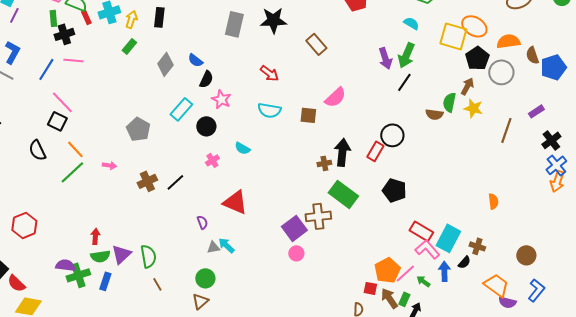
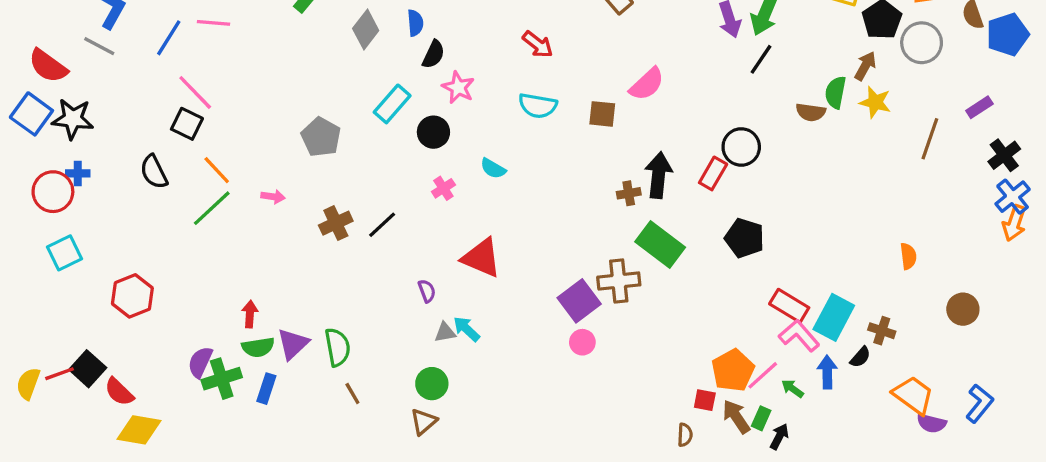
blue semicircle: (195, 60) -> (415, 23), turned -133
brown circle: (526, 255) -> (963, 309), moved
purple semicircle: (65, 265) -> (200, 362), turned -72

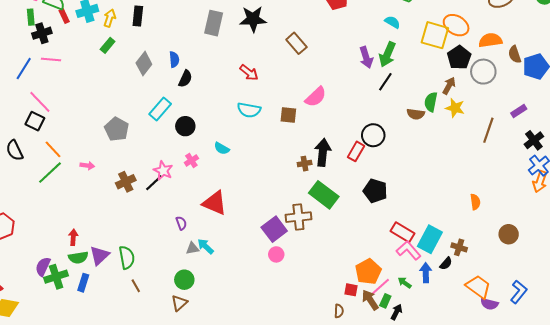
pink star: (458, 87) -> (163, 171), moved
pink line: (763, 375) -> (380, 287), moved

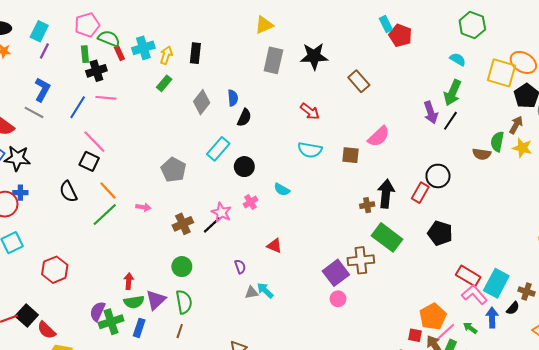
purple arrow: (366, 57) -> (431, 112), moved
red triangle: (215, 203) -> (274, 246), size x0.6
green circle: (184, 280) -> (182, 267), moved
brown line: (136, 286) -> (180, 331), moved, turned 48

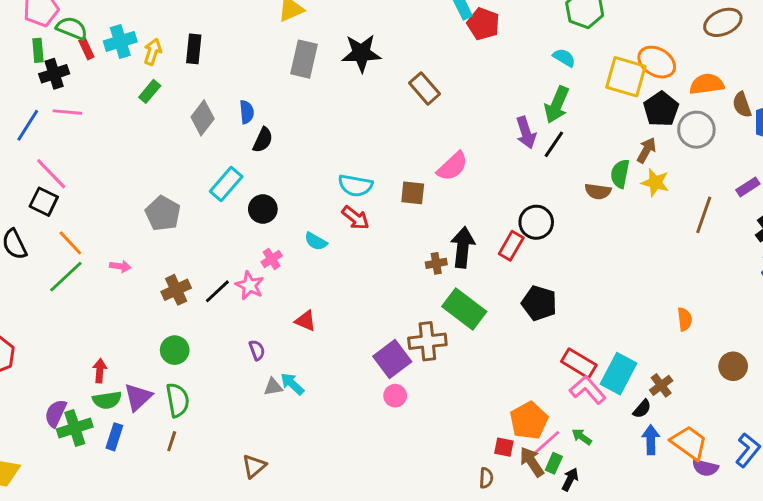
red arrow: (310, 111) -> (355, 218), moved
pink star: (221, 212) -> (250, 285), moved
brown cross: (526, 292) -> (661, 385), turned 35
blue arrow: (492, 318) -> (651, 440), moved

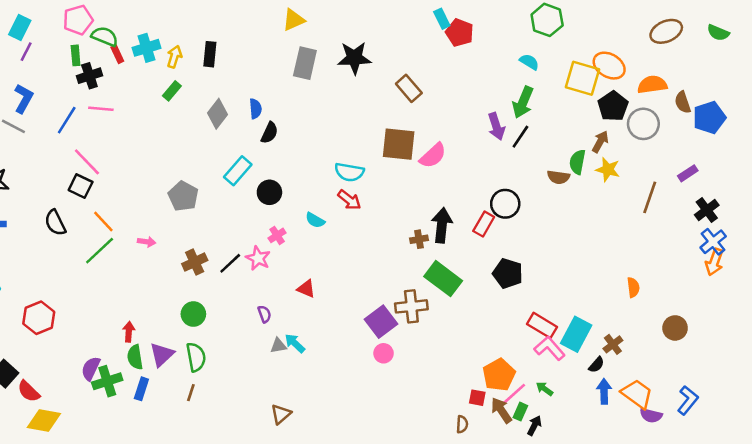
brown square: (413, 193) -> (399, 144), moved, size x1.6
green semicircle: (107, 400) -> (135, 357), turned 90
brown triangle: (254, 466) -> (281, 414), moved

